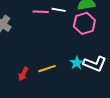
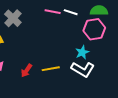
cyan star: (77, 63) -> (82, 52), moved
white L-shape: (95, 64) -> (83, 69), moved

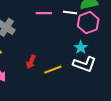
white line: (71, 12) -> (70, 12), moved
red arrow: (26, 71) -> (31, 62), moved

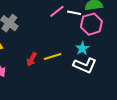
pink line: (44, 13) -> (57, 11), moved, turned -42
yellow line: (53, 70) -> (53, 57), moved

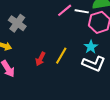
yellow line: (53, 57) -> (61, 56), turned -42

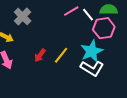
white line: (82, 11) -> (88, 15), turned 32
cyan star: (91, 47) -> (92, 51), size x1.6

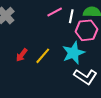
white line: (88, 15) -> (71, 16), turned 48
white L-shape: (92, 68) -> (85, 77), moved

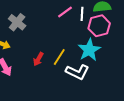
white L-shape: (85, 77) -> (77, 72), moved

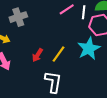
gray cross: (17, 22) -> (18, 17), turned 30
white L-shape: (77, 72) -> (53, 82), moved, turned -110

